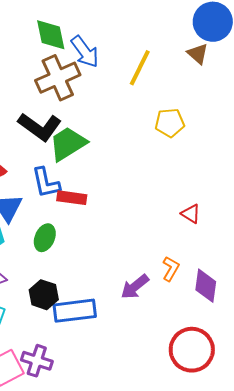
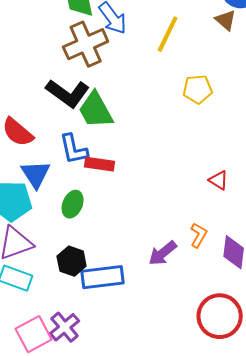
green trapezoid: (68, 144) -> (96, 110), turned -87
purple cross: (37, 361) -> (65, 327), turned 32

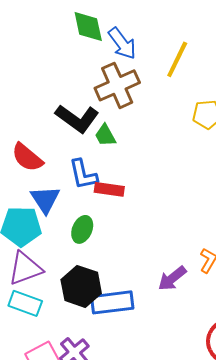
brown cross: (86, 44) -> (117, 85), moved
green trapezoid: (96, 110) -> (105, 135), size x0.6
black hexagon: (72, 261) -> (81, 286), size x1.4

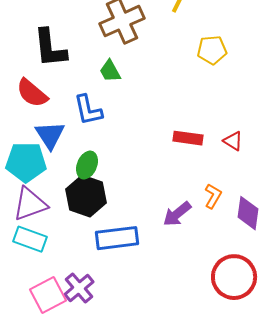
black L-shape: (77, 118) -> (50, 48), moved, turned 48
red rectangle: (109, 189) -> (188, 138), moved
black hexagon: (81, 286) -> (86, 196), moved

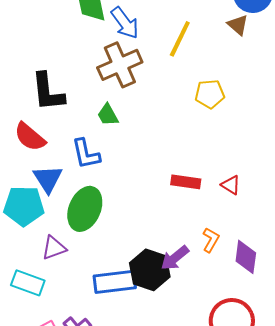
green ellipse: (87, 165) -> (85, 209), size x1.6
black hexagon: (86, 196) -> (150, 270), moved
purple triangle: (30, 204) -> (54, 248), moved, size x0.7

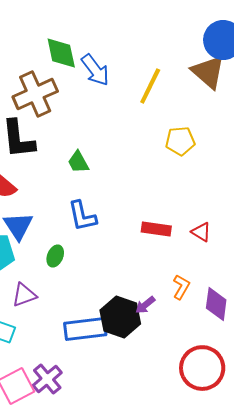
brown triangle: (238, 25) -> (208, 72), size x1.6
brown cross: (120, 65) -> (35, 94), moved
blue L-shape: (86, 154) -> (82, 216), moved
green ellipse: (85, 209) -> (55, 256), size x0.5
purple arrow: (175, 258) -> (145, 305), size x0.7

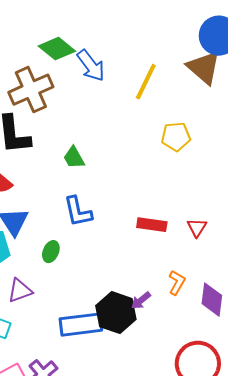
green diamond: (61, 53) -> (57, 49), turned -39
red triangle: (201, 232) -> (197, 228), turned 30

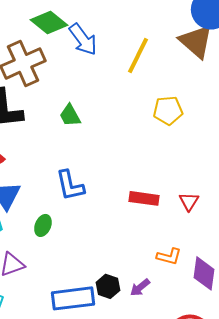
green trapezoid: (74, 158) -> (70, 115), moved
orange L-shape: (177, 283) -> (169, 256), turned 75
purple arrow: (141, 301) -> (140, 287), moved
black hexagon: (116, 313) -> (108, 286), size x0.6

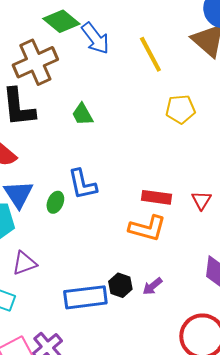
yellow line: (138, 55) -> (150, 54), turned -54
green ellipse: (43, 225) -> (55, 202), moved
orange L-shape: (169, 256) -> (147, 228), moved, size x1.5

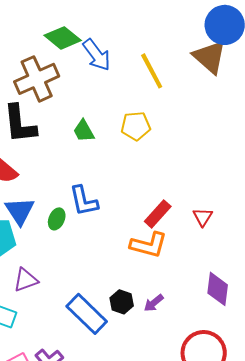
yellow pentagon: (180, 109) -> (136, 126), moved
red rectangle: (156, 197) -> (158, 214), turned -56
blue rectangle: (85, 297) -> (87, 314), turned 51

